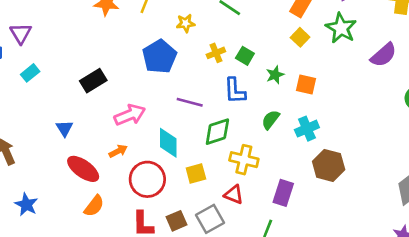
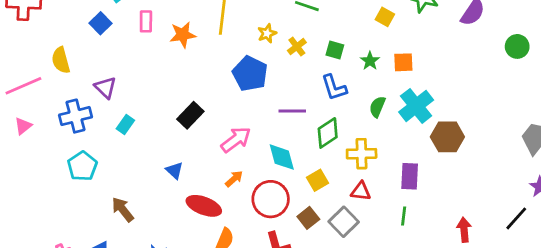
yellow cross: (216, 53) -> (297, 47), moved
cyan cross: (307, 129) -> (416, 106), size x1.4
brown square: (177, 221) -> (308, 218), moved

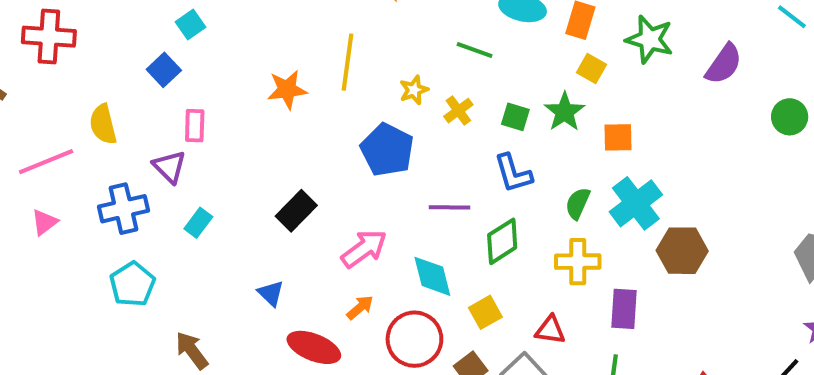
pink rectangle: (146, 21) -> (195, 126), moved
green star: (370, 61) -> (565, 112), moved, size x1.4
yellow cross: (362, 154) -> (578, 262), moved

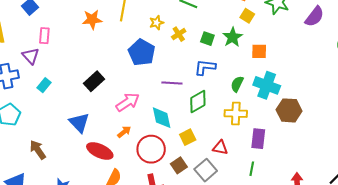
blue L-shape: (513, 173) -> (205, 67), turned 110
cyan cross: (636, 203) -> (267, 85), turned -35
blue triangle: (271, 293) -> (79, 123), size x1.5

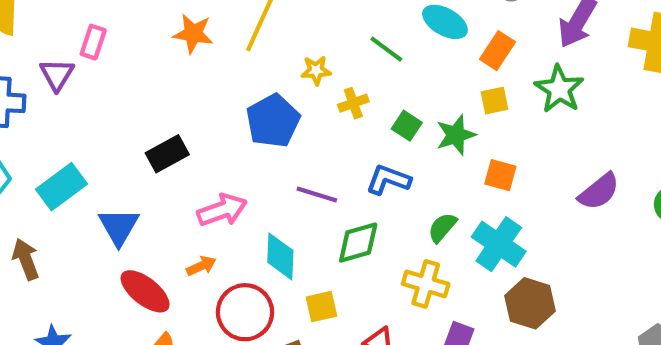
yellow square: (247, 16) -> (494, 101), turned 32
purple semicircle: (315, 17) -> (599, 191), moved
cyan rectangle: (44, 85) -> (62, 187), moved, size x1.6

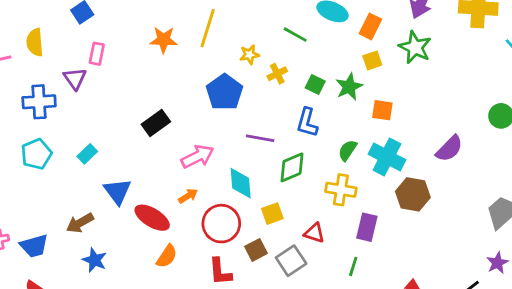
blue L-shape: (388, 180) -> (307, 122), turned -88
cyan rectangle: (62, 187) -> (87, 154), size x0.6
purple semicircle: (599, 191) -> (449, 149), moved
blue triangle: (119, 227) -> (117, 191), moved
brown arrow: (26, 259) -> (80, 223), moved, turned -92

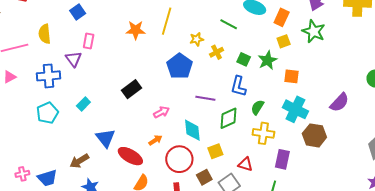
green semicircle: (347, 150) -> (257, 107), moved
cyan rectangle: (87, 154) -> (83, 104), moved
pink arrow: (197, 157) -> (161, 112), size x0.7

